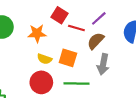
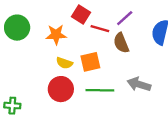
brown semicircle: (96, 41) -> (121, 43), turned -66
orange square: (68, 58) -> (90, 62), turned -30
gray arrow: (103, 64) -> (139, 84), moved, turned 96

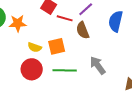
orange star: (56, 35) -> (18, 23), moved
gray arrow: (139, 84) -> (98, 65), turned 36

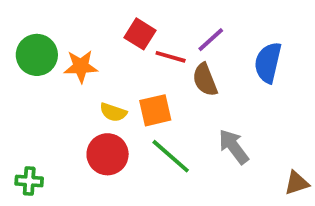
green line: (65, 70) -> (171, 156), turned 40

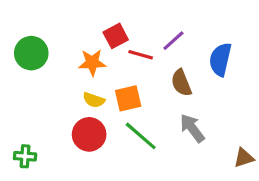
red square: (140, 34) -> (116, 36), turned 30
orange star: (81, 66) -> (92, 63), moved
brown semicircle: (205, 80) -> (181, 83), moved

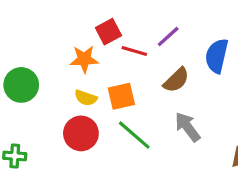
green circle: (31, 53) -> (21, 85), moved
brown semicircle: (181, 83) -> (176, 80), turned -112

